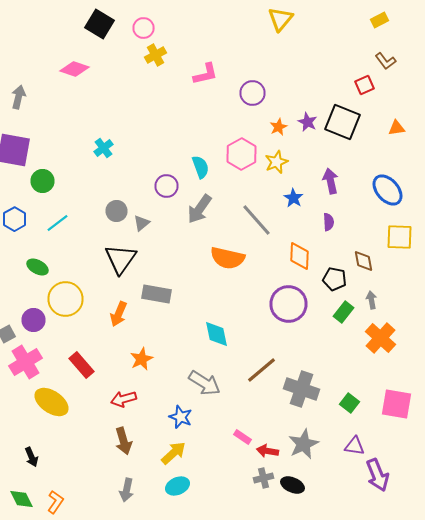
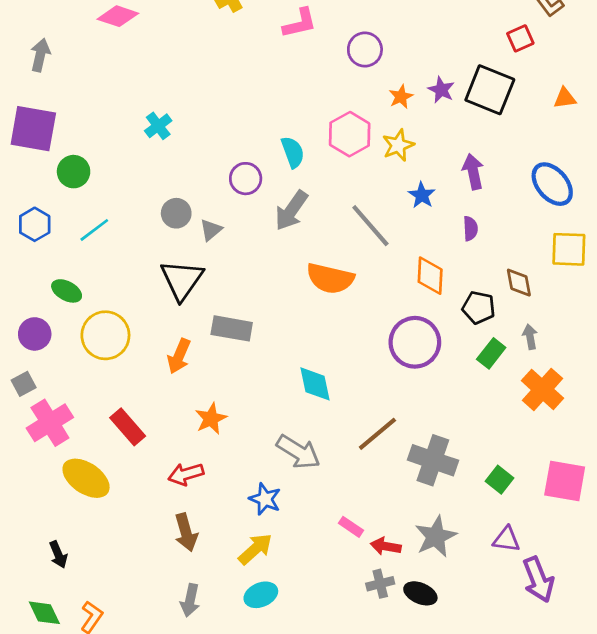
purple circle: (34, 320) -> (35, 334), moved

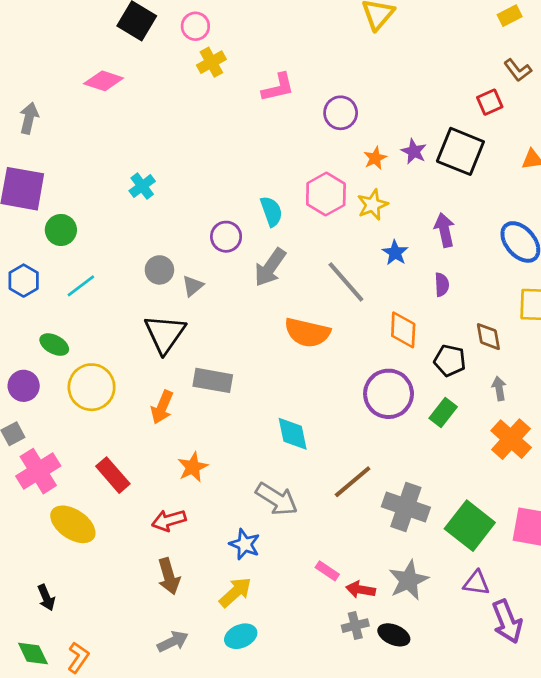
green rectangle: (491, 353) -> (443, 412), moved
green square: (499, 480) -> (470, 526), size x1.8
gray arrow: (190, 600) -> (173, 642), turned -128

